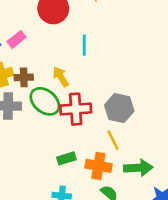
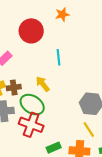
red cross: (76, 109) -> (31, 125), moved, turned 30

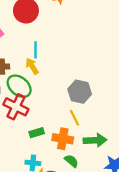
cyan line: (58, 57) -> (36, 50), moved

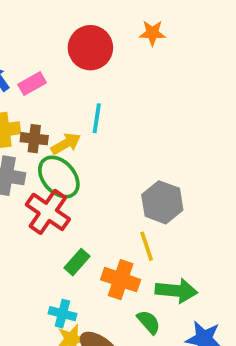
yellow arrow: (32, 66) -> (66, 144), moved, turned 84
green rectangle: (37, 133) -> (77, 262), turned -40
green semicircle: (71, 161) -> (149, 322), moved

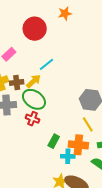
cyan line: (97, 118) -> (46, 64), turned 56
red cross: (48, 212) -> (33, 119), size x0.6
cyan cross: (62, 314) -> (68, 156), moved

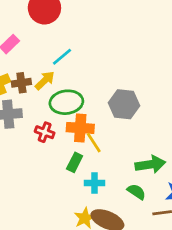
green ellipse: (34, 99) -> (66, 102), moved, turned -40
yellow line: (88, 124) -> (94, 143), moved
orange cross: (78, 145) -> (80, 128), moved

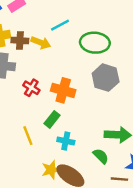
yellow arrow: (45, 80) -> (41, 43), turned 54
green ellipse: (66, 102) -> (95, 43), moved
yellow line: (94, 143) -> (28, 136), moved

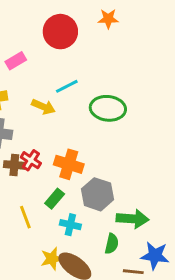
brown cross: (20, 40) -> (14, 165), moved
gray hexagon: (106, 78) -> (97, 194), moved
green semicircle: (101, 156) -> (112, 244), turned 56

